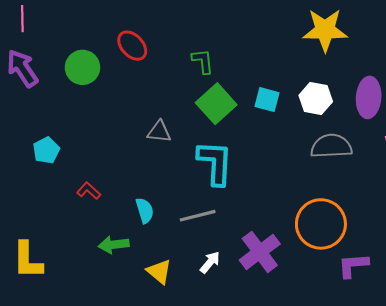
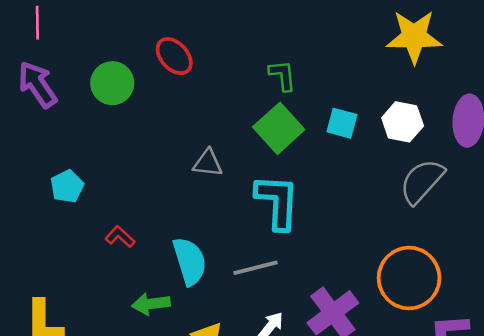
green L-shape: (203, 61) -> (283, 75), moved
gray semicircle: (331, 146) -> (422, 181), turned -45
cyan semicircle: (145, 210) -> (190, 261), size x1.5

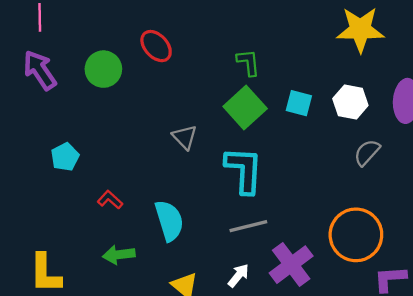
gray triangle: (208, 163) -> (185, 137), turned 40
gray semicircle: (422, 181) -> (367, 153), size x0.7
gray line: (255, 268) -> (248, 226), moved
green arrow: (151, 304) -> (119, 255), moved

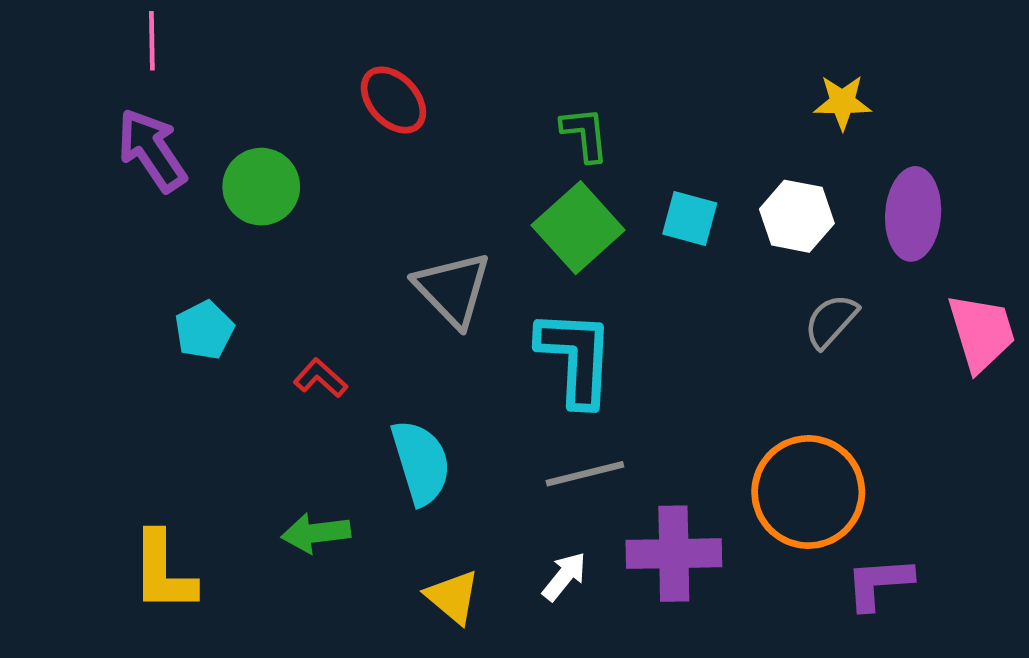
yellow star: (360, 30) -> (842, 102), moved, size x0.6
green circle: (103, 69) -> (261, 187), moved
gray triangle: (185, 137) -> (453, 289), size x1.5
red L-shape: (110, 200) -> (320, 378), moved
purple cross: (291, 265) -> (674, 554), turned 36

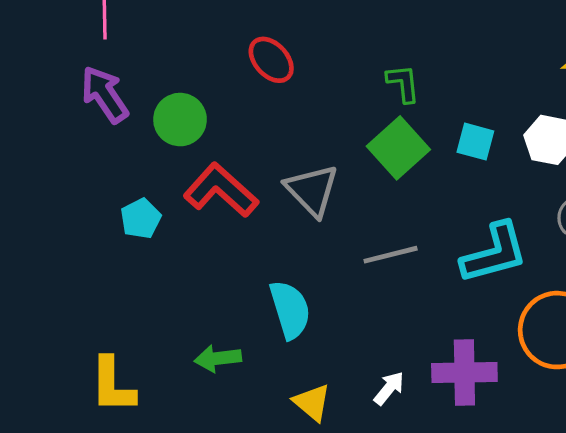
cyan L-shape: (576, 358) -> (494, 253), moved, turned 72
red L-shape: (320, 378) -> (221, 190), moved, size x2.0
gray line: (585, 474) -> (391, 255), moved

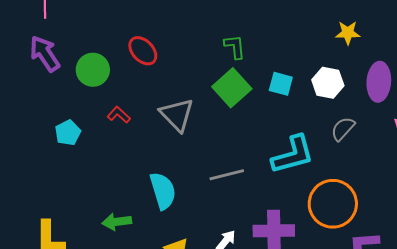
red ellipse: (271, 60) -> (143, 51), moved
red L-shape: (221, 190) -> (119, 115), size x0.5
gray line: (391, 255) -> (227, 175), moved

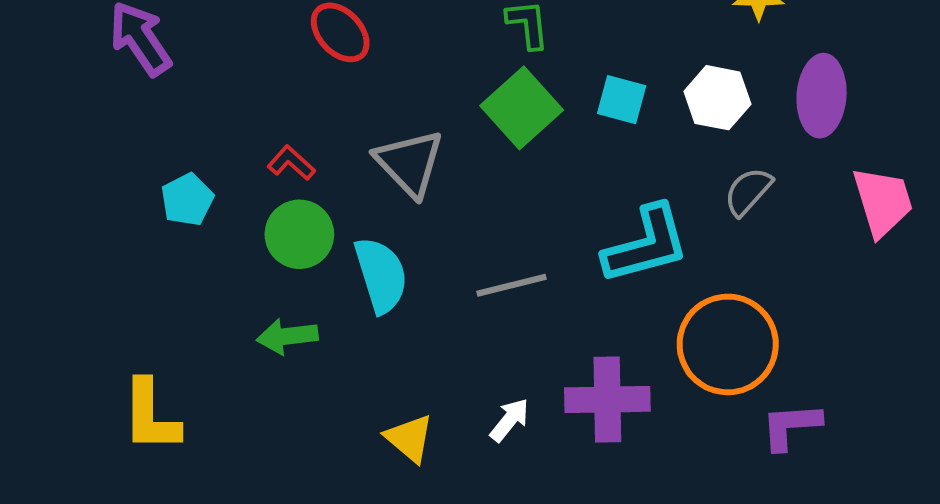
green circle: (93, 70) -> (299, 234), moved
cyan semicircle: (163, 191) -> (381, 275), moved
green arrow: (117, 222) -> (287, 336), moved

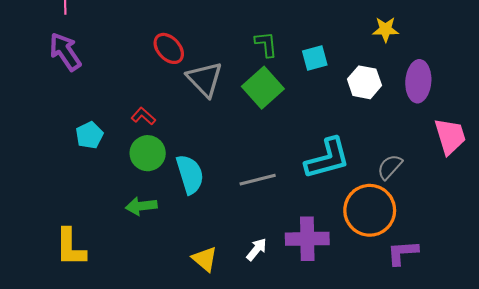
cyan square: (622, 100) -> (315, 58), moved, turned -30
gray triangle: (410, 163) -> (205, 79), moved
gray semicircle: (748, 191) -> (390, 167), moved

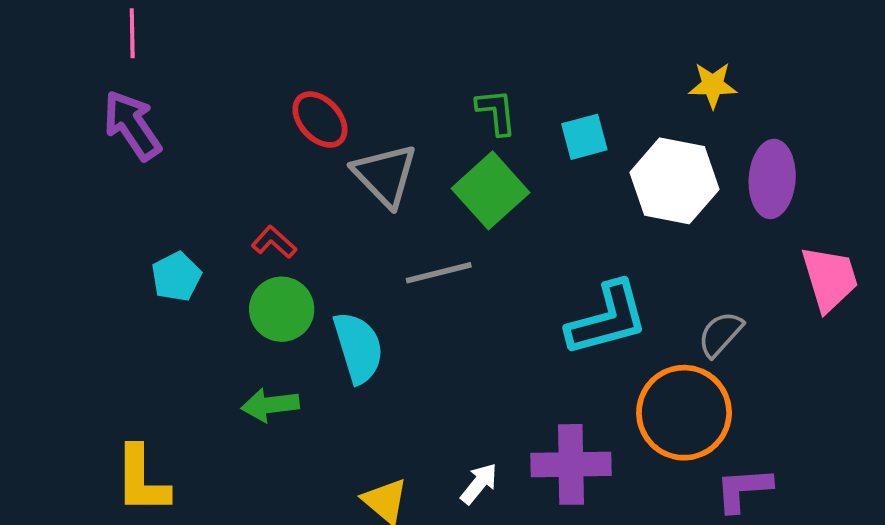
white hexagon: (364, 82) -> (674, 181), size x1.4
gray line: (258, 180) -> (439, 273), moved

